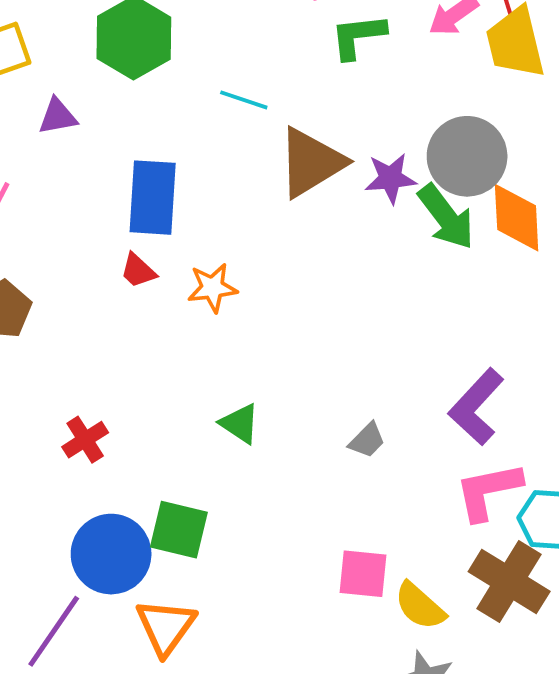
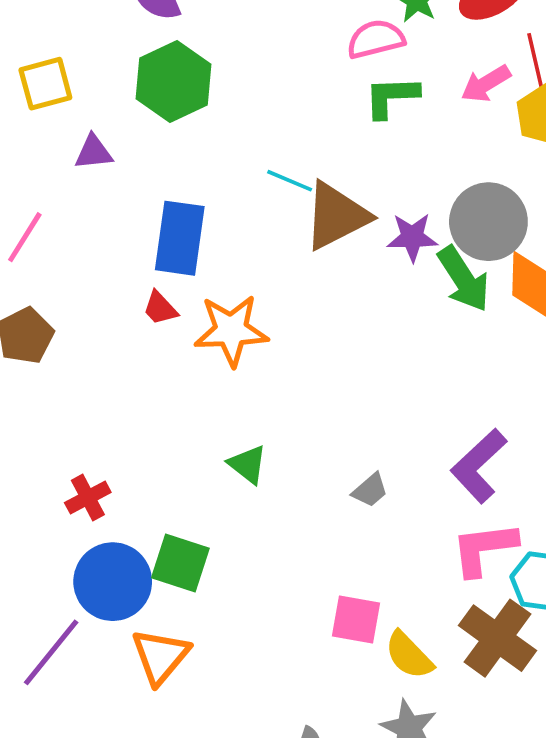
cyan line: (244, 100) -> (290, 181), moved
orange star: (212, 288) -> (231, 330), size x1.5
red cross: (85, 440) -> (88, 497), moved

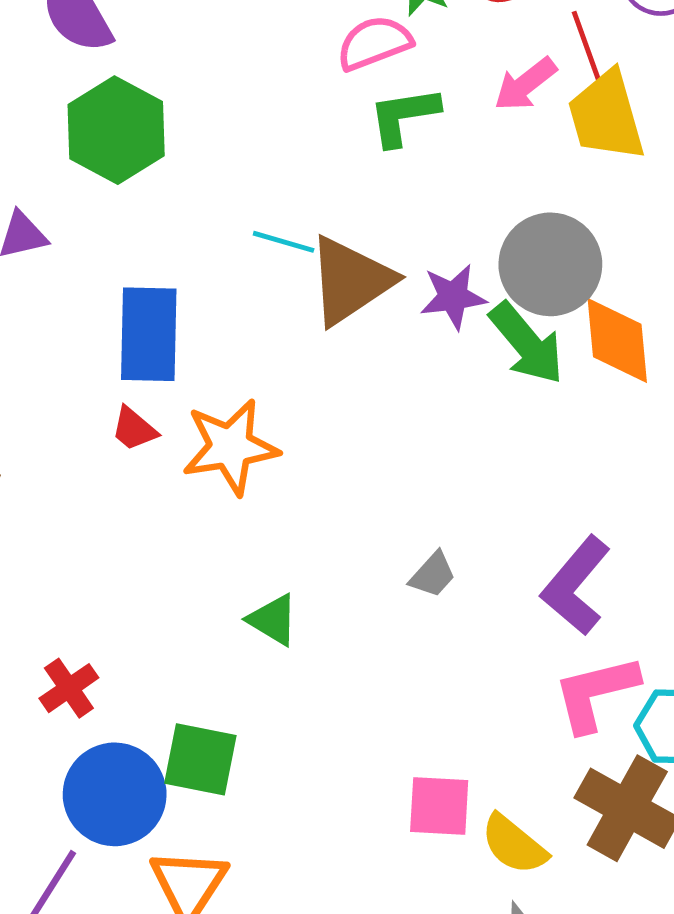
gray trapezoid: (370, 490) -> (433, 575), moved

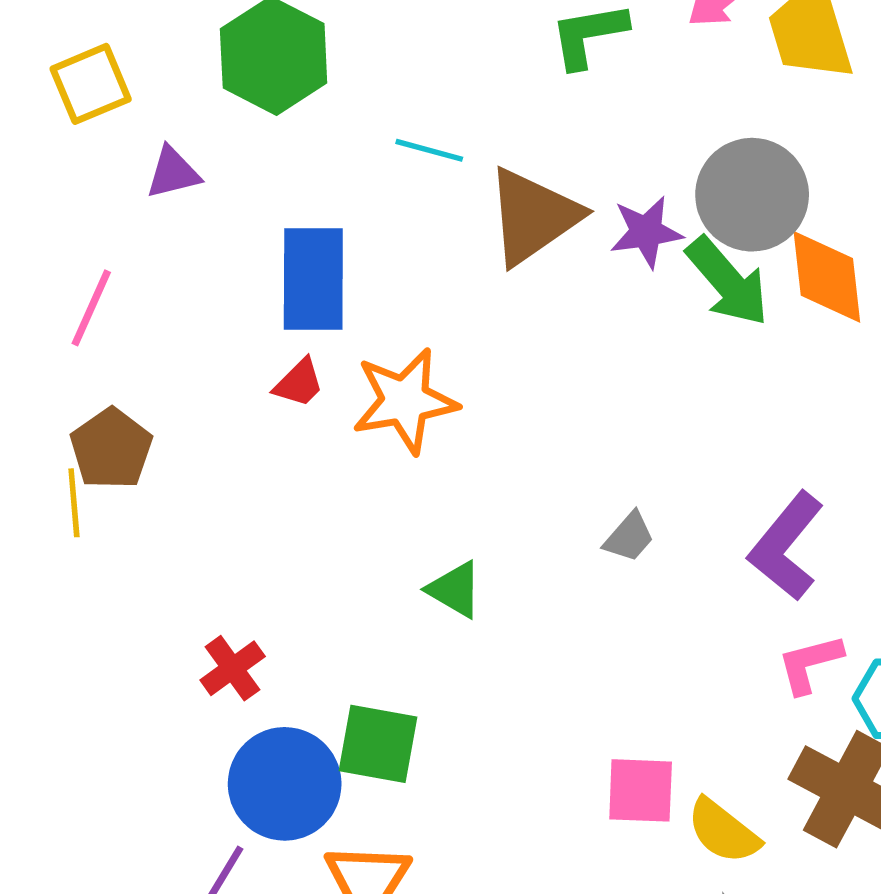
cyan line: (284, 242) -> (429, 150), moved
red trapezoid: (134, 429) -> (299, 383), turned -84
pink L-shape: (596, 693) -> (810, 664), size x0.7

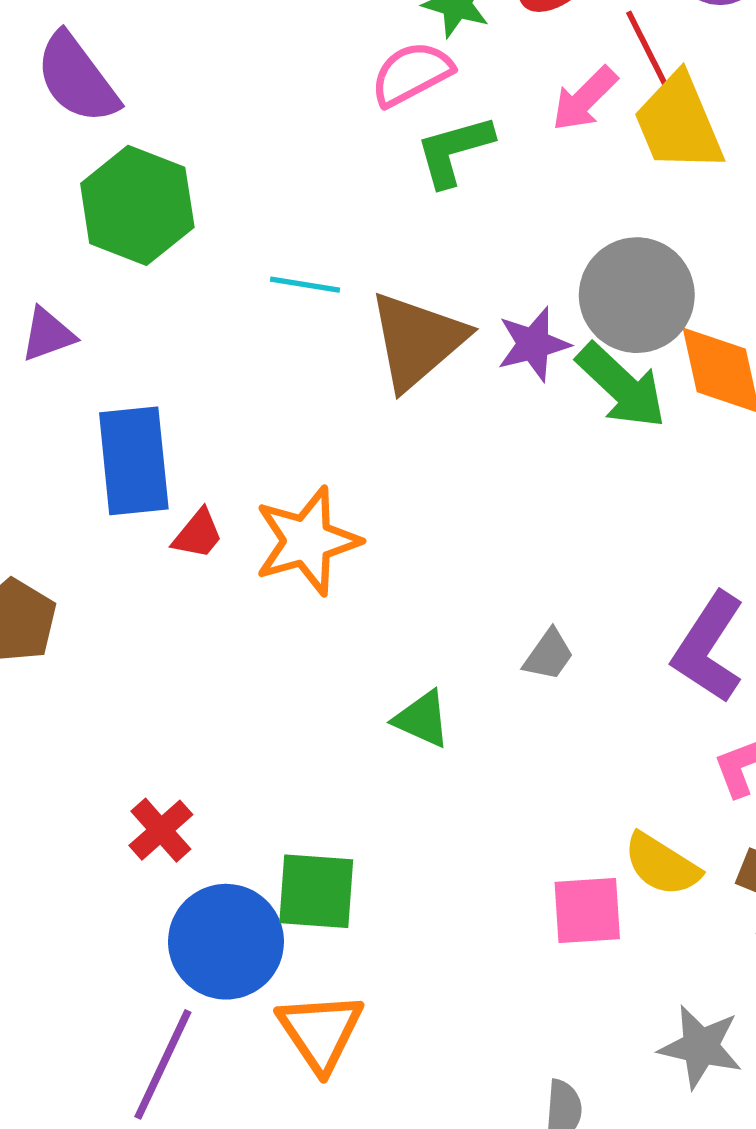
blue rectangle: (313, 279) -> (134, 461), moved
green triangle: (455, 589) -> (422, 719), moved
yellow semicircle: (723, 831) -> (662, 865), moved

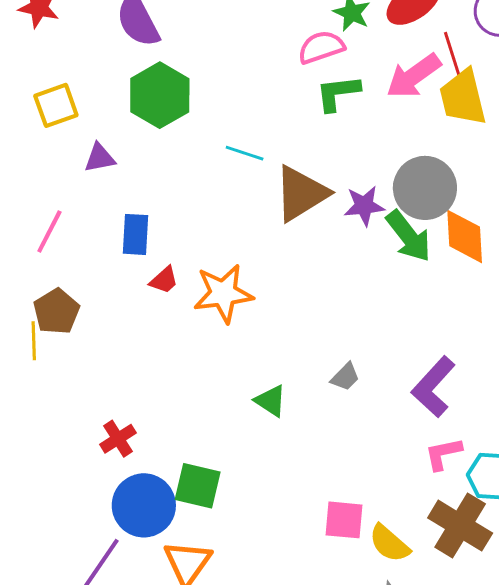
pink arrow: (585, 99) -> (414, 76), size x1.4
blue rectangle: (134, 461) -> (136, 234), size x0.7
yellow semicircle: (662, 865) -> (389, 543), moved

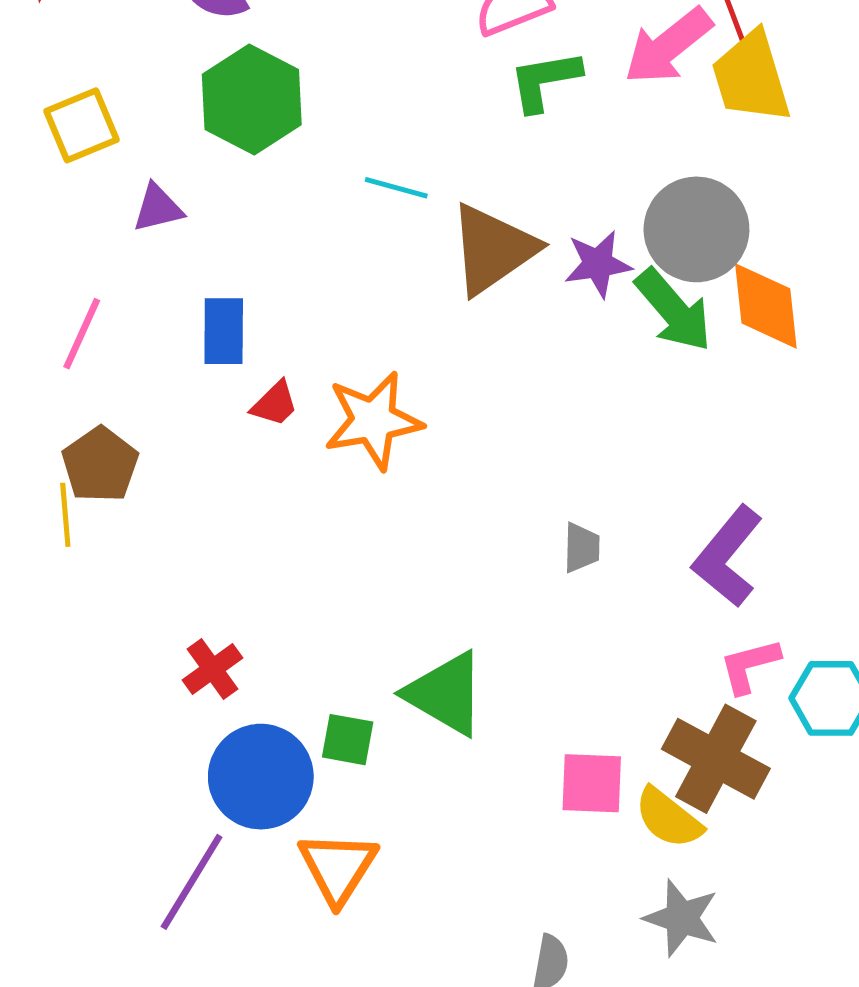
gray trapezoid: (345, 377) -> (582, 548), turned -40
green triangle: (271, 401) -> (445, 694), moved, size x1.6
green square: (198, 486) -> (348, 740), size x0.7
brown cross: (460, 526) -> (716, 759), moved

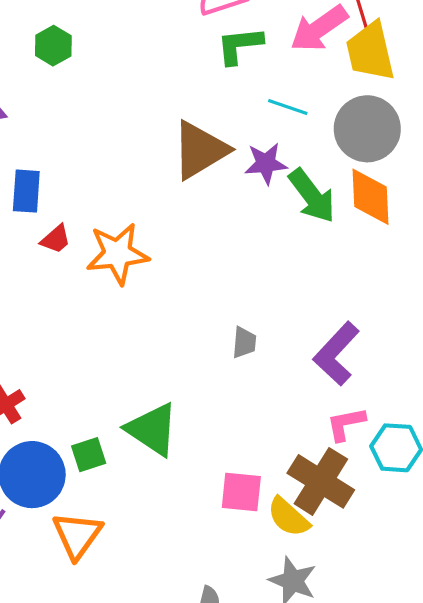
green hexagon: (252, 99) -> (53, 46), size x0.6
cyan line: (396, 188) -> (288, 107), moved
gray circle: (696, 229) -> (367, 129), moved
green square: (348, 740) -> (89, 455), turned -32

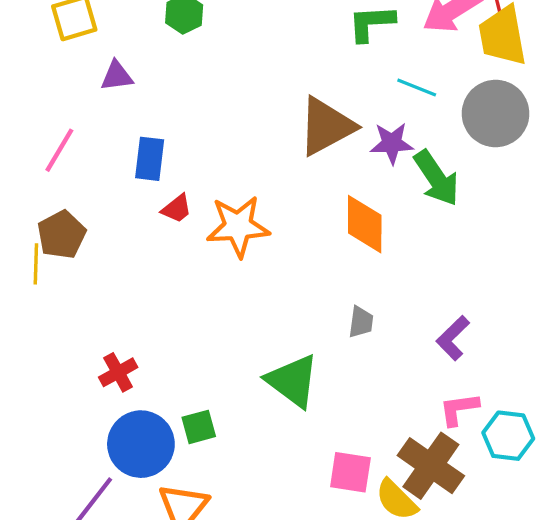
orange diamond: (371, 197) -> (365, 224), moved
purple L-shape: (336, 354) -> (453, 338), size x0.7
green triangle: (152, 429) -> (293, 381), moved

